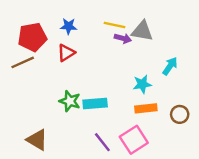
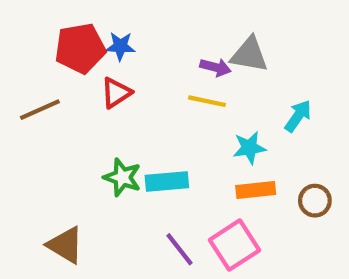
yellow line: (114, 25) -> (207, 101), moved
red pentagon: (32, 37) -> (80, 48), moved

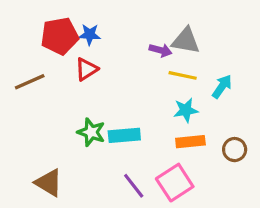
yellow line: (207, 101) -> (183, 75), moved

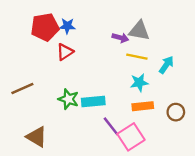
brown line: (30, 82) -> (22, 88), moved
purple line: (134, 186) -> (111, 126), moved

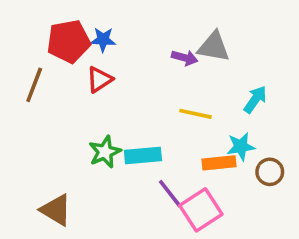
yellow line: (137, 57) -> (195, 114), moved
cyan star: (139, 83) -> (241, 146), moved
brown line: (22, 88) -> (34, 85), moved, turned -45
green star: (68, 99) -> (105, 152), turned 30

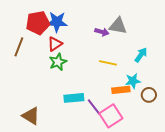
blue star: (103, 40) -> (57, 22), size x1.5
green star: (105, 152) -> (58, 62), moved
cyan rectangle: (143, 156) -> (74, 98), moved

